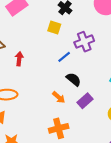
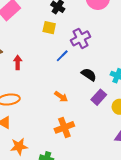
black semicircle: (74, 79) -> (89, 75), moved
purple rectangle: (85, 101) -> (99, 97), moved

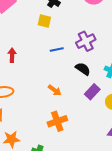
purple cross: (80, 38) -> (86, 41), moved
blue line: (62, 56) -> (57, 50), turned 32

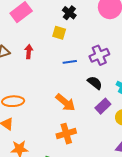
red arrow: (12, 55) -> (29, 52), moved
orange arrow: (55, 90) -> (65, 102), size x1.5

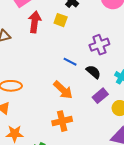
red arrow: (29, 52) -> (35, 22), moved, size x1.5
blue line: (70, 62) -> (70, 62), moved, turned 32

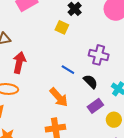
red arrow: (35, 22) -> (19, 62), moved
purple cross: (99, 45) -> (99, 55), turned 30

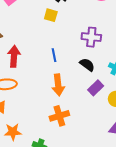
blue line: (68, 70) -> (54, 55), moved, turned 56
orange arrow: (59, 97) -> (58, 85), turned 45

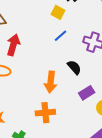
blue line: (54, 55) -> (60, 36), moved, turned 48
black semicircle: (87, 65) -> (74, 67), moved

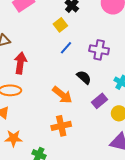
yellow square: (58, 12) -> (60, 25), turned 32
orange arrow: (51, 82) -> (62, 95), turned -50

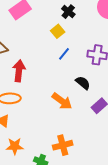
orange cross: (61, 126) -> (63, 145), moved

